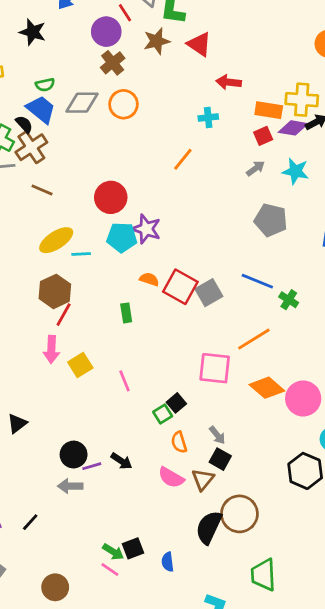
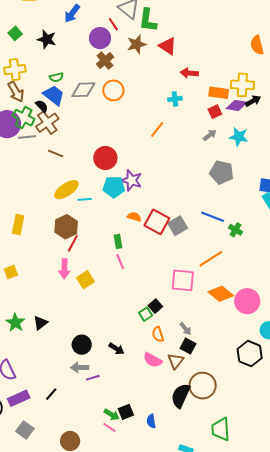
pink line: (124, 381) -> (120, 262), moved
purple line: (92, 466) -> (93, 378), moved

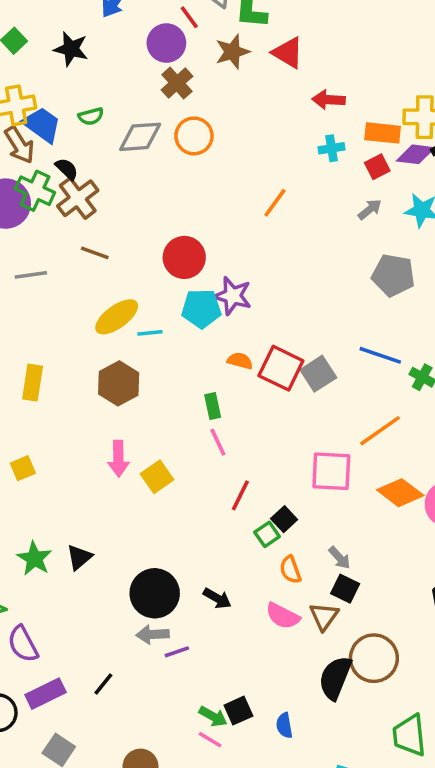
blue trapezoid: (54, 95) -> (42, 125), moved
cyan cross: (175, 99) -> (332, 148), moved
gray line: (27, 137) -> (31, 275), moved
red line: (73, 243) -> (240, 495), moved
black circle: (82, 345) -> (155, 593), size x1.4

